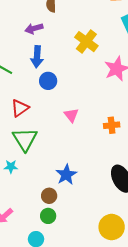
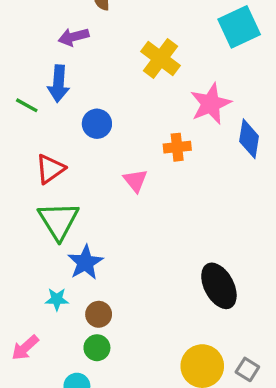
blue arrow: (37, 57) -> (59, 84), moved
orange cross: (112, 125) -> (177, 147), moved
cyan star: (11, 167) -> (57, 299), moved
blue star: (66, 175) -> (85, 262), moved

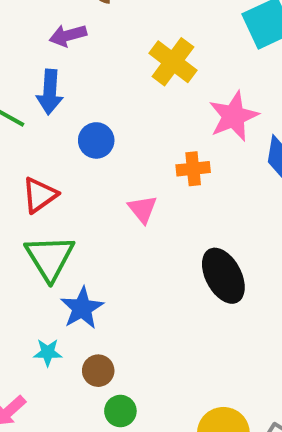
black ellipse: (219, 286) -> (223, 276), moved
green circle: (97, 348) -> (120, 411), moved

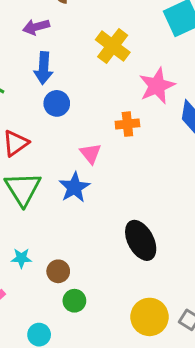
blue arrow: (50, 92) -> (43, 68), moved
black ellipse: (223, 276) -> (141, 240), moved
blue star: (82, 308) -> (74, 187), moved

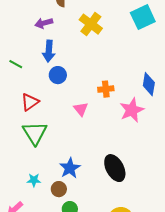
yellow cross: (113, 46) -> (91, 24), moved
pink star: (157, 86) -> (132, 110), moved
blue star: (74, 187) -> (70, 168), moved

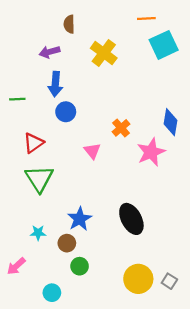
green line: (16, 64) -> (17, 99), turned -32
orange cross: (106, 89) -> (121, 128), turned -35

